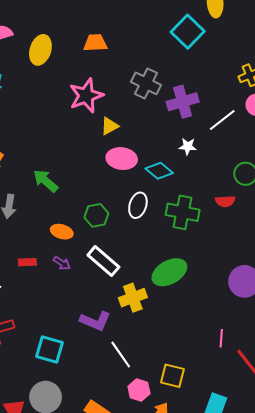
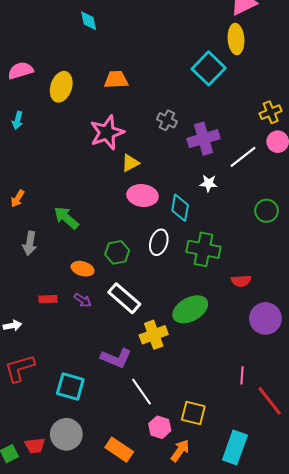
gray cross: (146, 83) -> (167, 120), size x0.7
cyan diamond: (159, 171) -> (180, 208), turned 60
red semicircle: (225, 201) -> (241, 281), moved

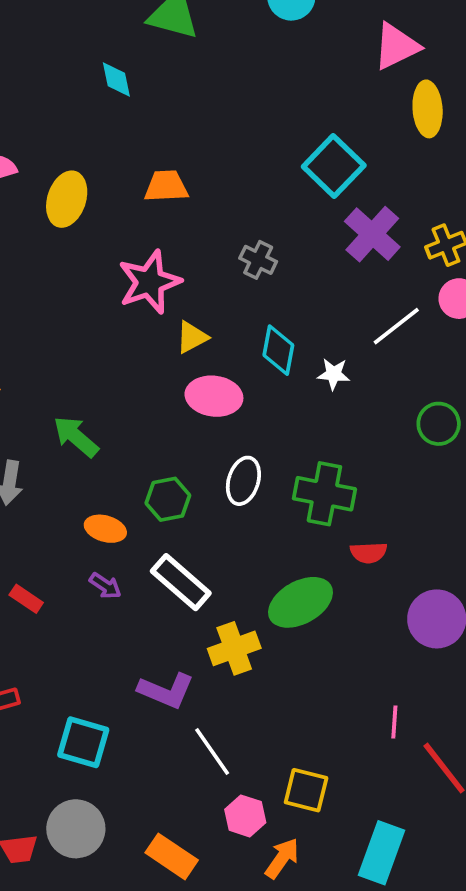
yellow ellipse: (236, 39) -> (428, 109), moved
purple cross: (203, 139) -> (372, 234), moved, turned -32
cyan diamond: (180, 208) -> (278, 350), moved
red semicircle: (241, 281) -> (369, 553), moved
red rectangle: (48, 299) -> (26, 599), moved, turned 36

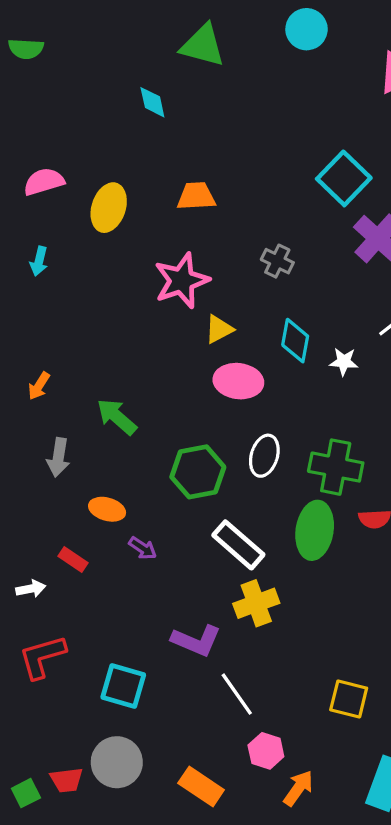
green hexagon: (168, 499) -> (198, 472), size x1.4
orange ellipse: (105, 529) -> (107, 509), moved
white rectangle: (181, 582) -> (238, 545), moved
green ellipse: (300, 602) -> (315, 530), moved, turned -52
yellow square: (306, 790) -> (349, 699), moved

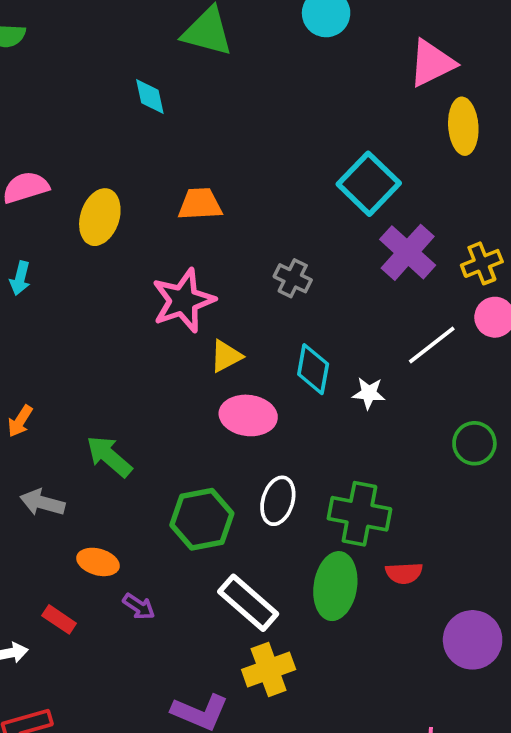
gray arrow: (58, 457) -> (42, 503), turned 96

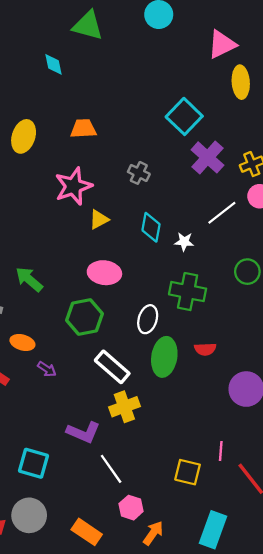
pink ellipse: (248, 415) -> (104, 273), moved
white ellipse: (278, 501) -> (148, 319), moved
green cross: (359, 514) -> (188, 292), moved

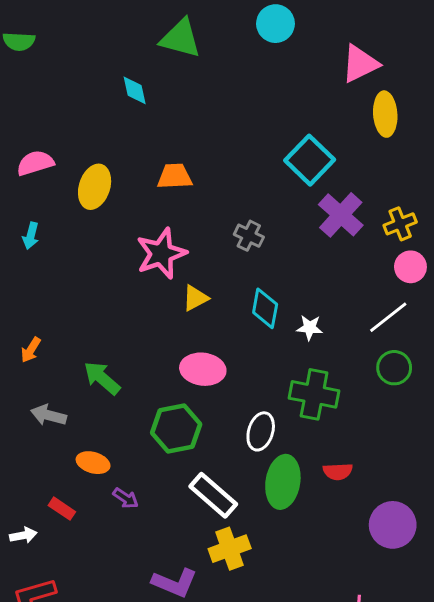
white line: (222, 213) -> (388, 317), moved

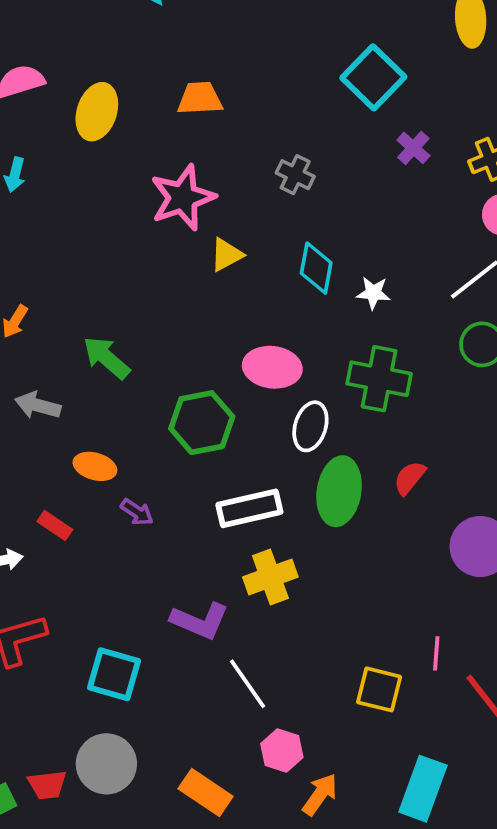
purple cross: (341, 215) -> (413, 148), size x0.6
pink ellipse: (203, 369) -> (272, 367), moved
red semicircle: (338, 472) -> (410, 478), turned 132
white rectangle: (213, 495) -> (249, 508), turned -54

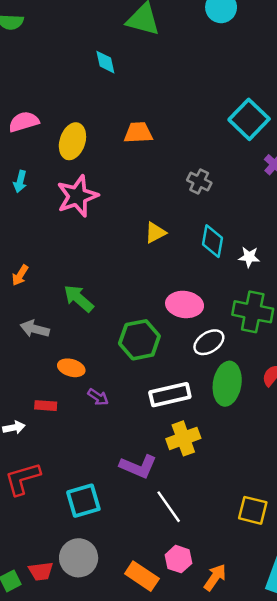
pink star: (183, 198) -> (77, 196), moved
white ellipse: (310, 426) -> (209, 342), turned 40
red rectangle: (55, 526) -> (46, 406), turned -30
cyan square: (114, 674) -> (83, 501), turned -32
pink hexagon: (282, 751) -> (178, 559), moved

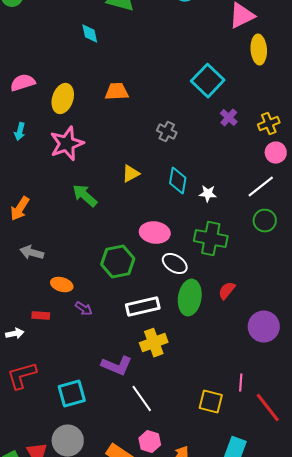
orange arrow: (20, 275) -> (20, 209), size x1.4
green arrow: (79, 298) -> (85, 196), moved
white ellipse: (209, 342) -> (175, 264), turned 65

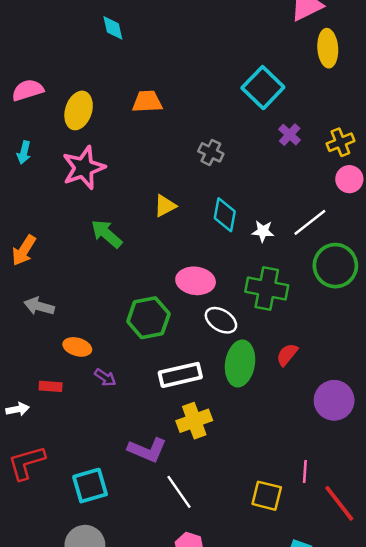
white line: (261, 187) -> (310, 222), moved
green circle: (265, 221) -> (335, 266), size x1.5

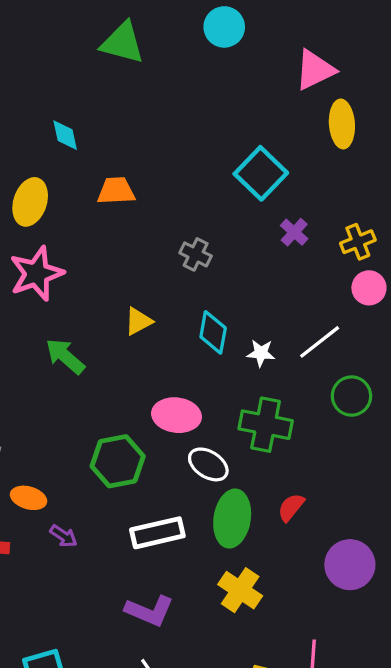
cyan diamond: (113, 28) -> (65, 135), moved
green circle: (335, 266) -> (351, 396), size x0.7
yellow cross: (194, 421) -> (240, 590), moved, turned -36
purple L-shape: (147, 450) -> (149, 611), moved

